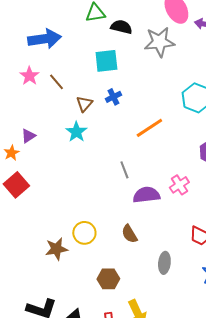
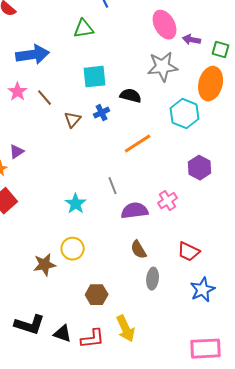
black semicircle: (121, 27) -> (131, 96), moved
gray star: (159, 42) -> (163, 67), moved
cyan star: (76, 132) -> (76, 204), moved
brown semicircle: (129, 234) -> (139, 250), moved

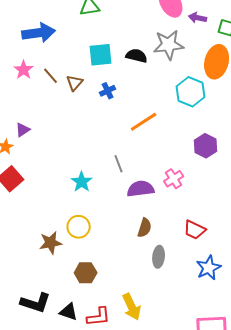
black semicircle: (131, 96) -> (137, 56), moved
brown triangle: (73, 120) -> (75, 83), moved
brown semicircle: (139, 250) -> (145, 228), turned -132
brown hexagon: (97, 295) -> (86, 273), moved

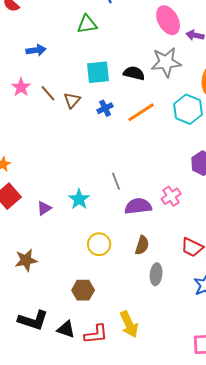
blue arrow: (39, 33) -> (36, 50), size x0.6
orange line: (144, 122) -> (141, 112), moved
purple triangle: (23, 130) -> (44, 208), moved
yellow circle: (79, 227) -> (99, 244), moved
brown star: (51, 243) -> (26, 260), moved

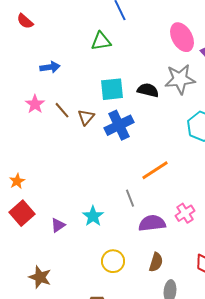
blue cross: (105, 108) -> (119, 125), size x1.8
orange line: (141, 112) -> (155, 170), moved
brown star: (26, 260) -> (40, 277), turned 30

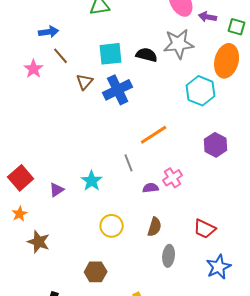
brown line: (62, 110) -> (61, 56), moved
orange star: (17, 181) -> (20, 214), moved
pink cross: (185, 213) -> (173, 178), moved
purple semicircle: (152, 223) -> (151, 188), size x0.6

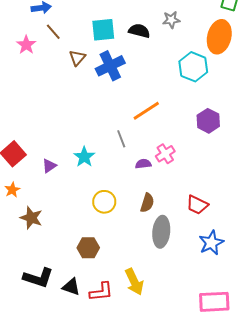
gray star: (179, 44) -> (171, 20), size x0.6
gray ellipse: (169, 256) -> (161, 232), size x1.4

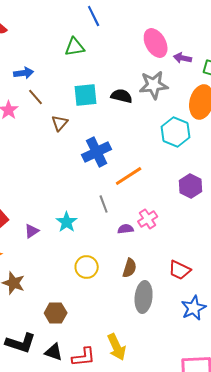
gray star: (171, 20) -> (154, 85), size x1.6
blue cross: (110, 66) -> (97, 152), moved
brown hexagon: (88, 248) -> (56, 313), moved

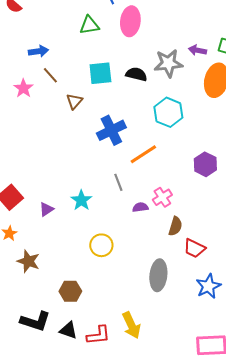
pink ellipse: (156, 43) -> (130, 21), moved, turned 36
purple arrow: (183, 58) -> (197, 50), moved
cyan hexagon: (176, 132) -> (168, 112), moved
brown semicircle: (130, 268) -> (175, 226), moved

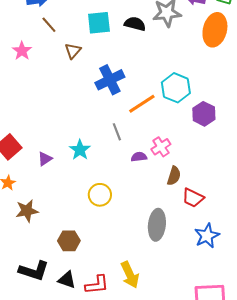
pink star: (23, 88) -> (22, 51), moved
cyan hexagon: (168, 112) -> (176, 88), moved
brown star: (28, 261) -> (27, 211), turned -30

